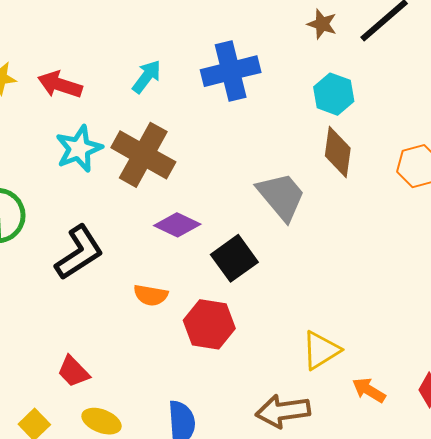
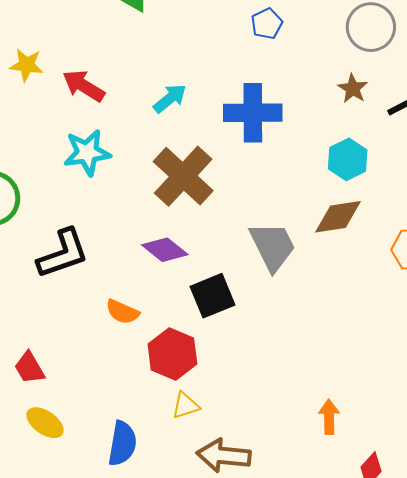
brown diamond: (338, 152) -> (338, 217), turned 60
brown cross: (143, 155) -> (183, 176), moved
yellow triangle: (321, 350) -> (185, 406), moved, size x0.7
orange arrow: (369, 390) -> (329, 417), moved, turned 44

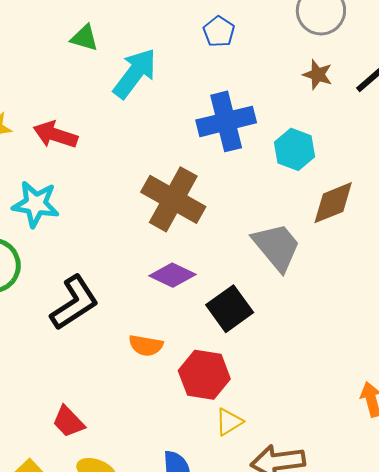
cyan arrow: (170, 98) -> (135, 73), moved, size x1.5
cyan star: (87, 153) -> (36, 204), moved, turned 30
cyan hexagon: (348, 159) -> (295, 149), moved

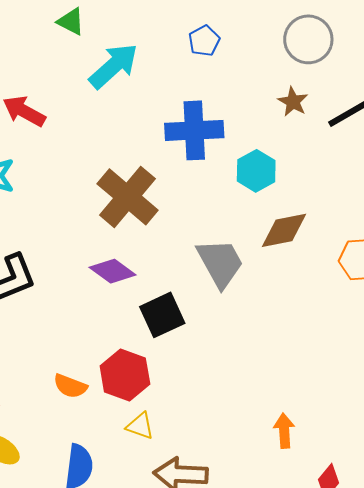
orange semicircle: (146, 345) -> (70, 386), moved
yellow triangle: (229, 422) -> (140, 426), turned 40

